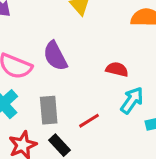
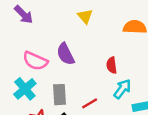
red semicircle: (117, 69) -> (112, 65), turned -112

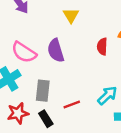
yellow triangle: (85, 16) -> (71, 15), moved
red semicircle: (112, 65) -> (102, 47), moved

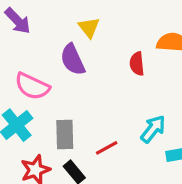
purple semicircle: (56, 51) -> (73, 60), moved

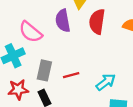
red semicircle: (137, 64) -> (97, 22), moved, size x1.5
red line: (107, 148) -> (71, 75), moved

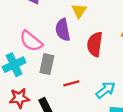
red semicircle: (97, 22) -> (95, 44), moved
gray rectangle: (44, 70) -> (47, 64), moved

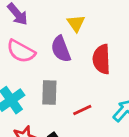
pink semicircle: (31, 41) -> (21, 51), moved

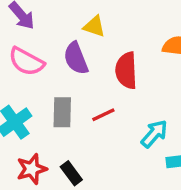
yellow triangle: (76, 23) -> (94, 26), turned -36
red line: (82, 110) -> (103, 115), moved

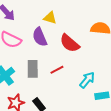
red semicircle: (126, 70) -> (70, 43), turned -45

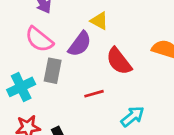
purple semicircle: (40, 37) -> (80, 44), turned -132
gray rectangle: (33, 69) -> (53, 71), moved

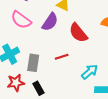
gray rectangle: (53, 71) -> (33, 63), moved

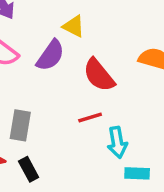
red line: (62, 57) -> (90, 118), moved
cyan arrow: (90, 72) -> (117, 142), turned 120

